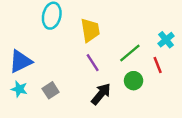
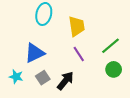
blue triangle: (20, 61) -> (35, 53), moved
black arrow: (101, 94) -> (65, 81), moved

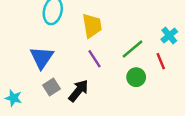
blue triangle: (35, 53) -> (42, 58), turned -30
cyan star: (16, 77) -> (13, 98), moved

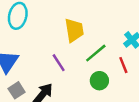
yellow trapezoid: (92, 26) -> (74, 30), moved

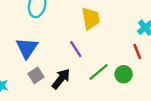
green line: (96, 53) -> (99, 72), moved
green circle: (99, 81) -> (124, 74), moved

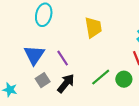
purple line: (76, 49) -> (63, 58), moved

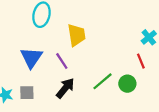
yellow trapezoid: (93, 27) -> (77, 35), moved
gray square: (43, 80) -> (27, 93), moved, turned 32

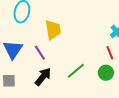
green circle: (127, 84) -> (106, 73), moved

